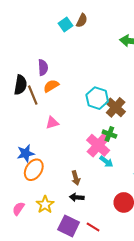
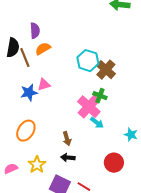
blue star: (26, 153) -> (29, 93), moved
pink semicircle: (18, 209) -> (11, 169), turned 32

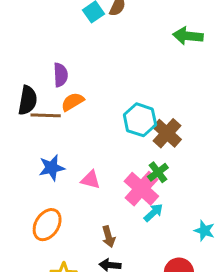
brown line: (25, 58) -> (46, 115), turned -66
pink triangle: (44, 85) -> (91, 180), moved, turned 32
green cross: (100, 96) -> (158, 172), turned 32
cyan arrow: (97, 123) -> (153, 213), turned -80

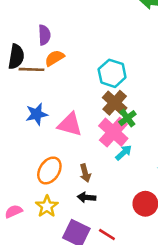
brown cross: (167, 133) -> (115, 103), moved
pink triangle: (91, 180) -> (70, 124), size x1.5
orange ellipse: (47, 225) -> (49, 171), moved

